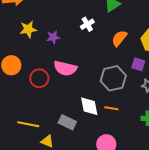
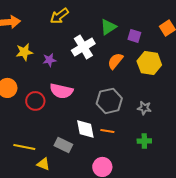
white cross: (87, 24) -> (83, 47), size x1.6
purple square: (138, 64) -> (134, 36), moved

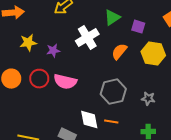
red circle: (35, 101) -> (39, 79), moved

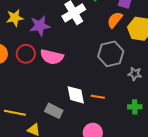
purple star: (53, 51) -> (40, 26), size x1.5
orange semicircle: (119, 52) -> (115, 20), moved
gray hexagon: (113, 92) -> (111, 54), moved

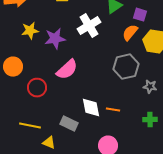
red circle: (26, 54) -> (37, 88), moved
pink semicircle: (52, 57) -> (67, 70), turned -55

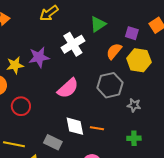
purple square: (140, 15) -> (132, 33), moved
yellow star: (30, 31) -> (15, 65), moved
pink semicircle: (67, 70) -> (68, 88), moved

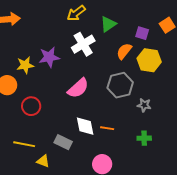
yellow arrow: (49, 13) -> (76, 13), moved

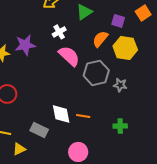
white cross: (83, 44) -> (59, 32), size x0.6
pink semicircle: (78, 88) -> (69, 56), moved, turned -95
gray star: (144, 105) -> (120, 85), moved
yellow triangle: (43, 161) -> (19, 149), turned -48

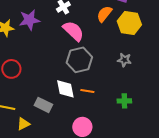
gray hexagon: (96, 73) -> (79, 60), moved

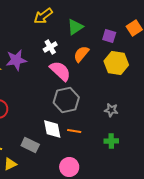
orange semicircle: (104, 14) -> (81, 54), moved
gray star: (124, 60) -> (111, 110), moved

